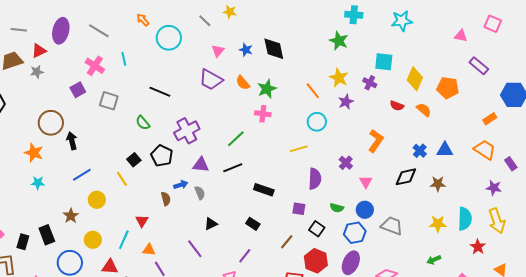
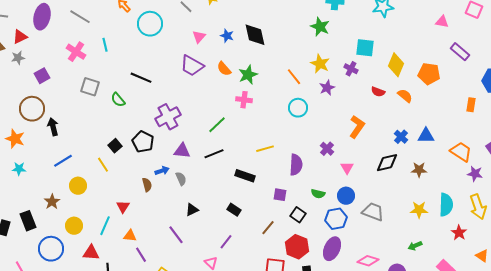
purple square: (78, 90) -> (42, 76), moved
orange rectangle: (490, 119) -> (471, 105), turned -48
green semicircle: (143, 123) -> (118, 100), moved
yellow line: (299, 149) -> (265, 149), moved
orange trapezoid: (485, 150) -> (461, 152), moved

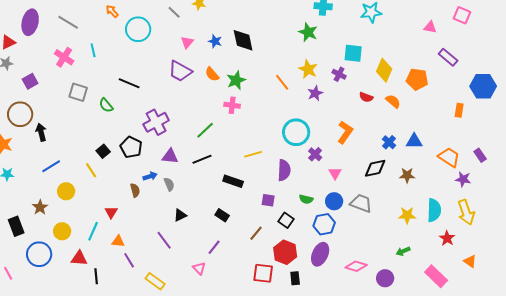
cyan circle: (298, 108) -> (296, 132), moved, size x1.4
gray trapezoid: (373, 212) -> (361, 203), moved

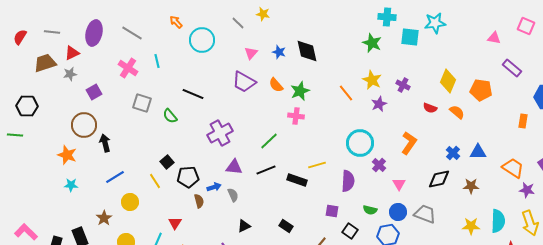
cyan square: (353, 53) -> (410, 37), moved
black pentagon: (131, 147) -> (188, 177), moved, turned -30
black rectangle: (233, 181) -> (297, 180), moved

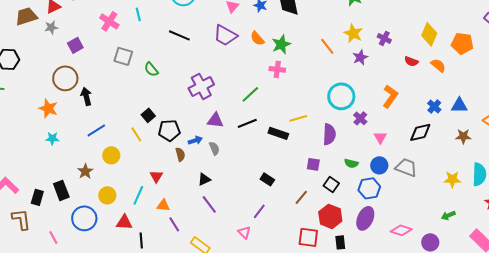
black line: (193, 94) -> (179, 35), moved
brown star: (471, 186) -> (463, 136), moved
black triangle: (244, 226) -> (204, 179), moved

